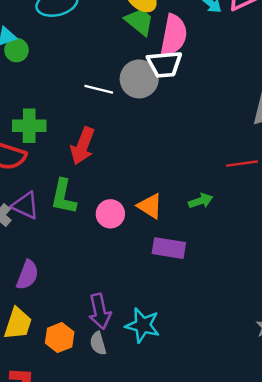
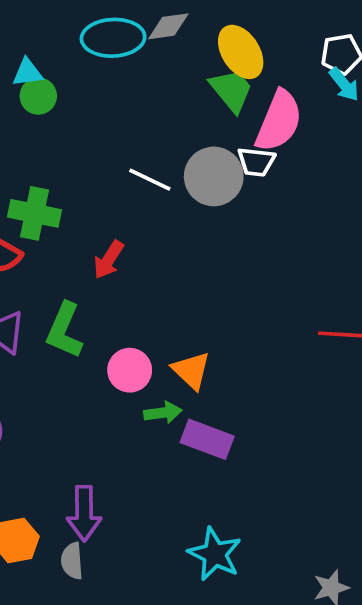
white trapezoid: (165, 64) -> (256, 162), size x0.7
red arrow: (83, 146) -> (109, 260), size x0.7
green arrow: (201, 201) -> (163, 413), moved
cyan star: (143, 325) -> (215, 554), moved

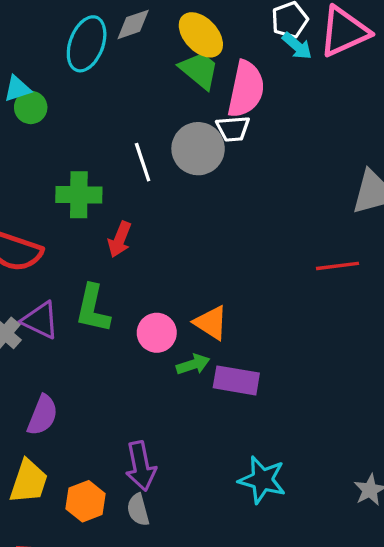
cyan ellipse: (113, 38) -> (87, 44), turned -56
white line: (150, 180) -> (143, 162), turned 57
green cross: (34, 213) -> (79, 195), moved

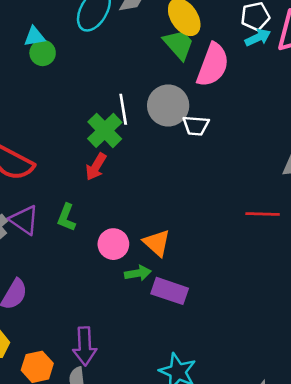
cyan arrow: (297, 46) -> (258, 38), turned -75
white trapezoid: (233, 129) -> (196, 126), moved
green cross: (79, 195) -> (105, 130), moved, turned 36
green L-shape: (93, 309) -> (66, 217), size x0.7

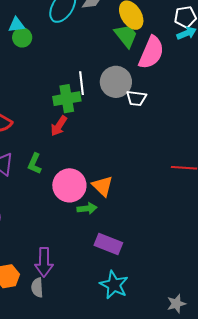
green cross: (105, 130) -> (67, 99), turned 32
pink circle: (113, 244) -> (69, 185), size x1.4
purple rectangle: (170, 291) -> (108, 244), moved

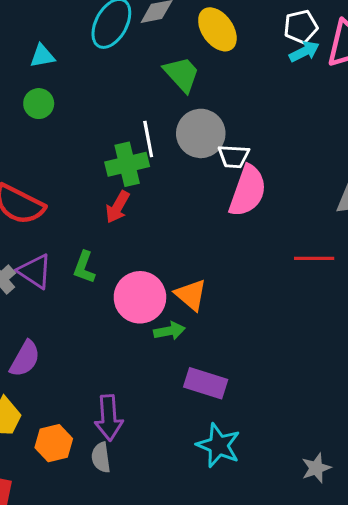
green trapezoid: (126, 36) -> (182, 74), moved
green circle: (22, 37) -> (39, 104), moved
pink semicircle: (151, 53) -> (248, 191), moved

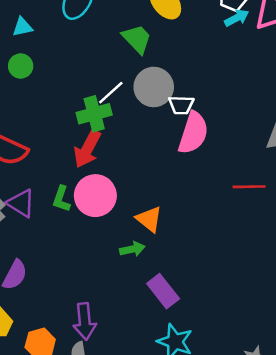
white line: (148, 139) -> (111, 93), turned 60
red arrow: (118, 207) -> (87, 149), size x1.4
pink circle: (140, 297) -> (95, 196), moved
purple rectangle: (206, 383) -> (163, 291), turned 36

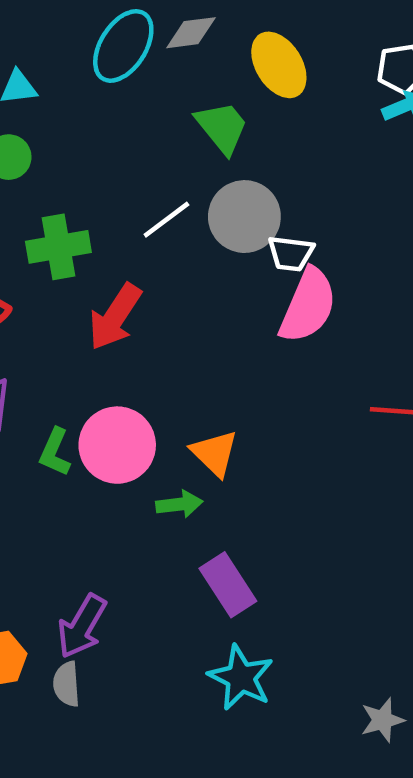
green cross: (94, 114) -> (58, 247), moved
pink circle: (95, 196) -> (117, 445), moved
green L-shape: (61, 199) -> (55, 452), moved
purple arrow: (85, 321) -> (82, 626), turned 30

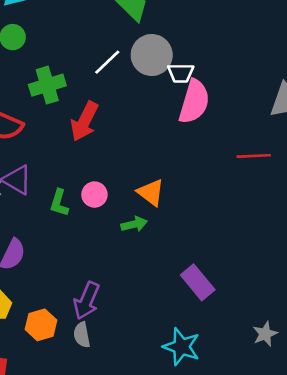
pink circle: (117, 445) -> (94, 195), size x0.6
purple rectangle: (228, 585) -> (198, 282), moved
cyan star: (241, 678) -> (181, 347), moved

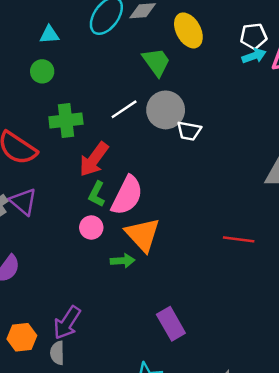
pink semicircle: (194, 102) -> (127, 195), moved
red line: (254, 156) -> (239, 239), moved
orange triangle: (151, 193) -> (143, 235), size x1.4
green L-shape: (59, 203) -> (97, 194), moved

